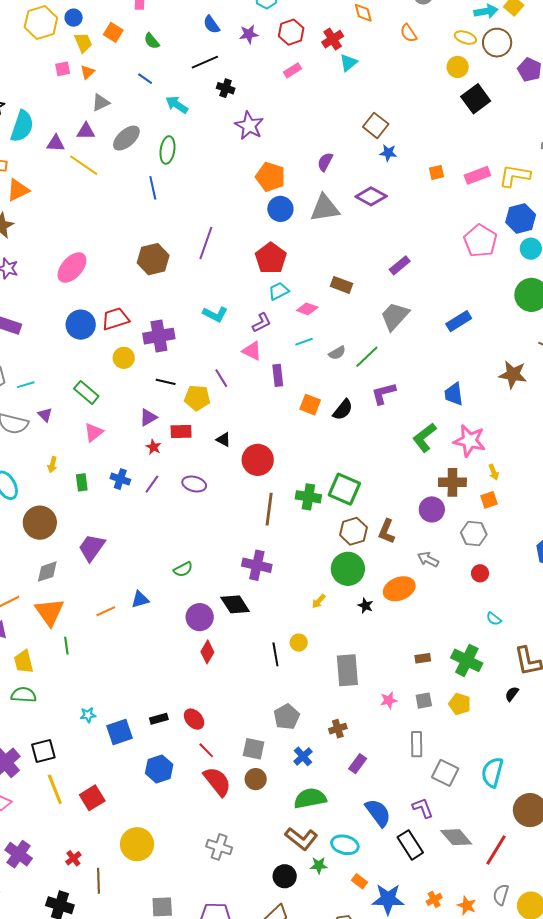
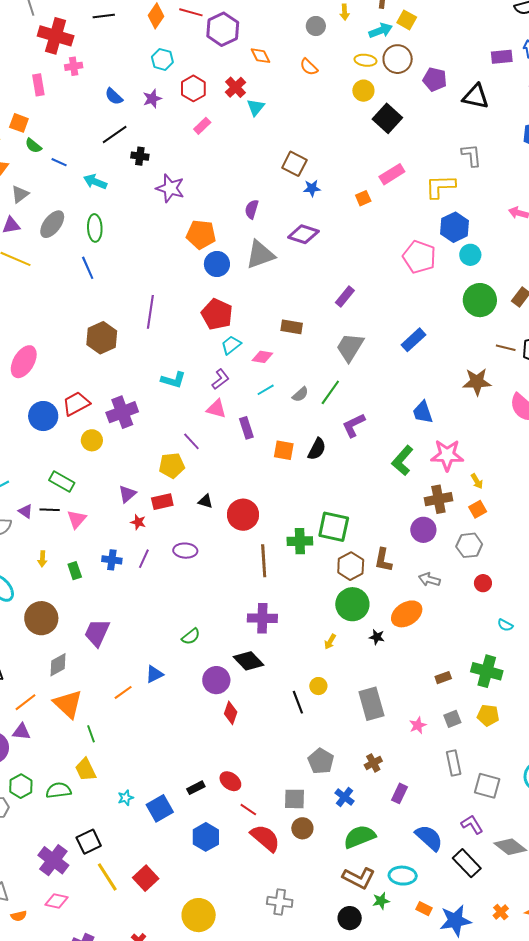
green semicircle: (152, 41) -> (33, 146), moved
pink rectangle: (477, 175) -> (392, 174), moved
black line: (166, 382) -> (50, 510), moved
yellow trapezoid: (24, 662) -> (86, 770), moved

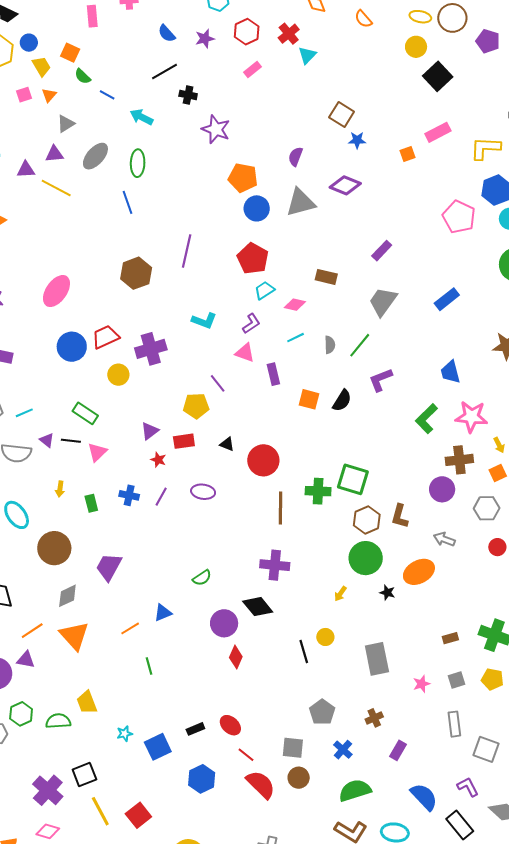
gray semicircle: (300, 394) -> (330, 345), turned -54
green line: (91, 734) -> (149, 666), moved

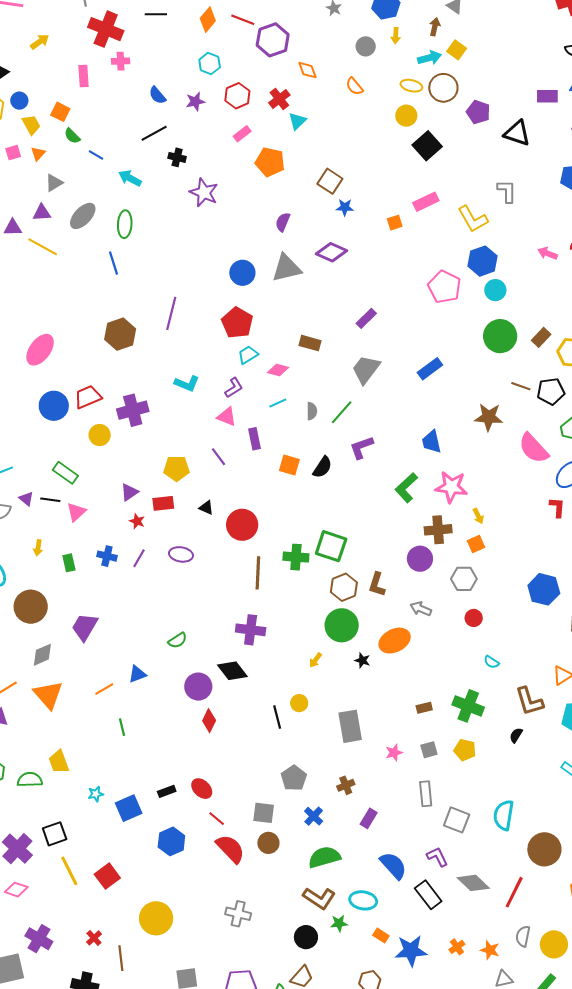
yellow L-shape: (485, 148) -> (473, 219), turned -124
orange pentagon: (243, 178) -> (270, 162), moved
purple line: (218, 383) -> (218, 457), moved

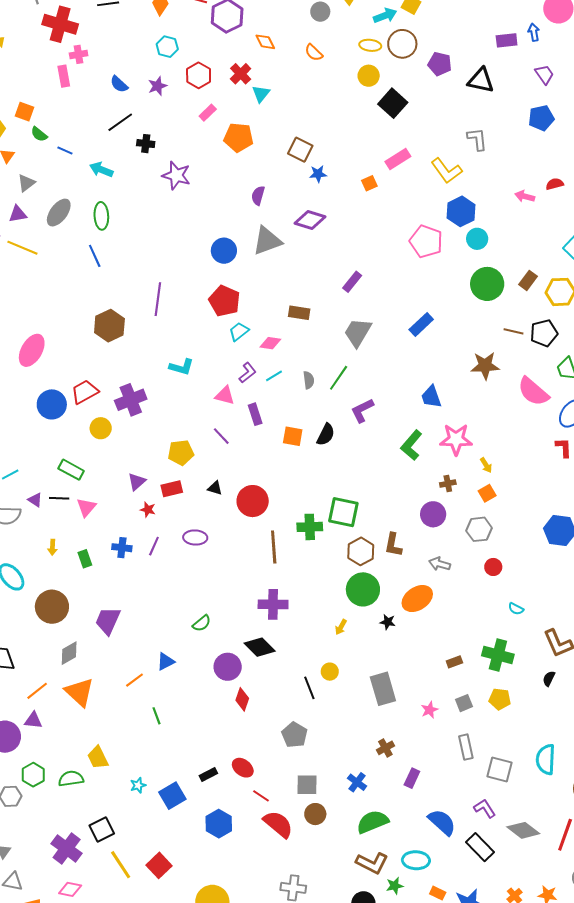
pink rectangle: (83, 76) -> (64, 76), moved
purple L-shape: (234, 388) -> (247, 373), moved
brown cross: (438, 530) -> (448, 483), size x0.6
gray pentagon: (294, 778) -> (294, 735), moved

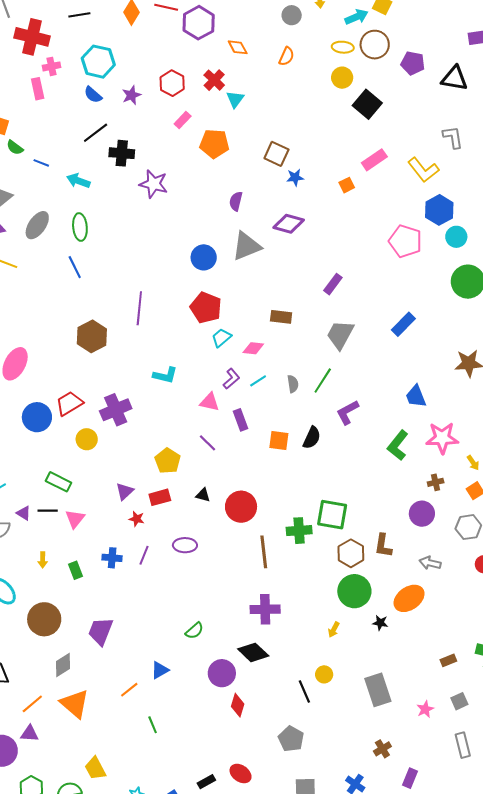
cyan hexagon: (167, 47) -> (98, 62), moved, size x1.5
orange semicircle: (314, 53) -> (286, 56), turned -108
black cross: (146, 144) -> (122, 153), size x1.4
yellow pentagon: (181, 453) -> (168, 461), turned -30

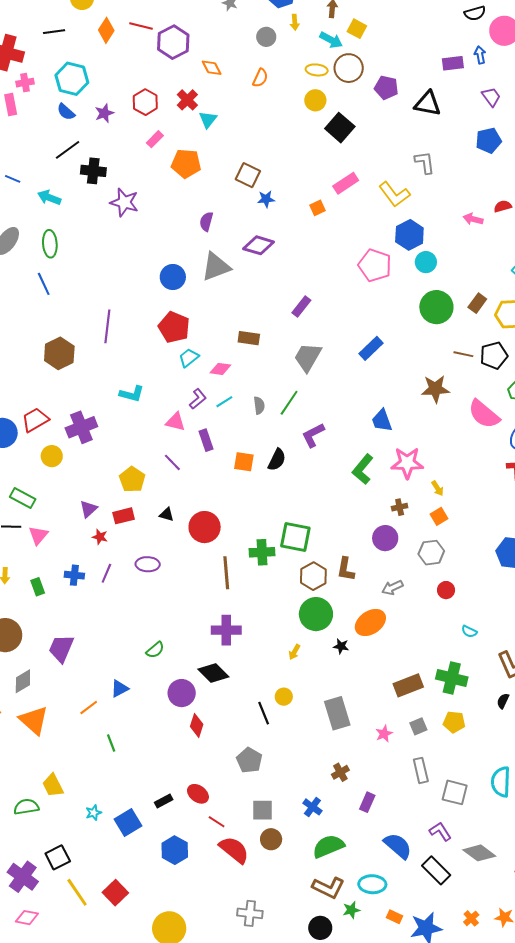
cyan arrow: (357, 17) -> (331, 40), turned 50
gray arrow: (430, 563) -> (392, 588), turned -40
brown rectangle: (448, 660) -> (408, 685), size x1.8

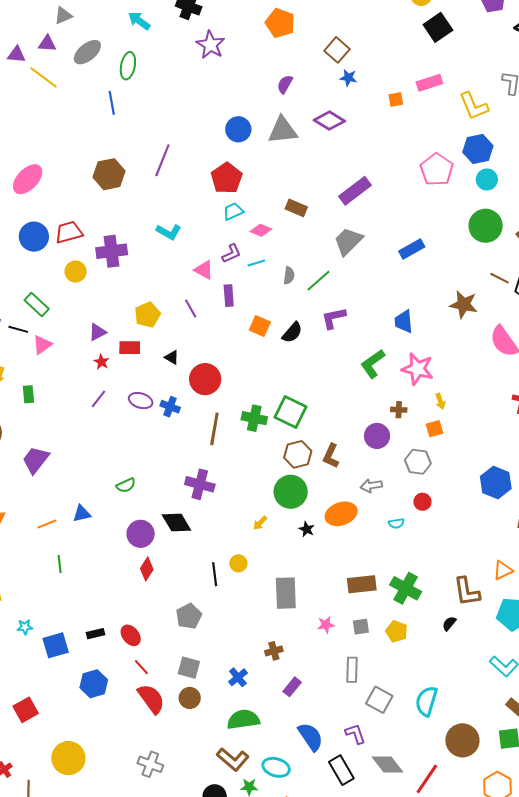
purple rectangle: (301, 307) -> (355, 191), size x1.5
blue cross: (74, 575) -> (170, 407), moved
cyan semicircle: (469, 632) -> (396, 523), moved, turned -49

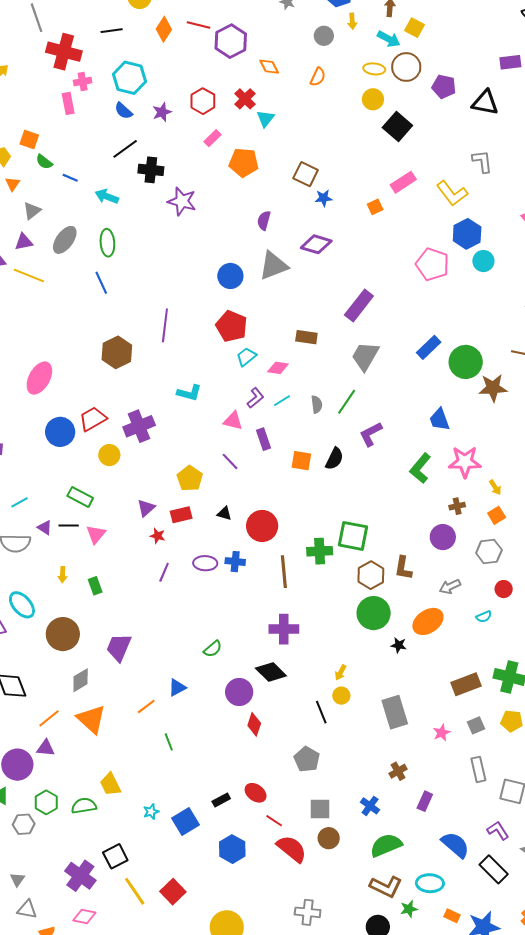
green circle: (486, 226) -> (466, 362), moved
yellow arrow: (260, 523) -> (341, 673), moved

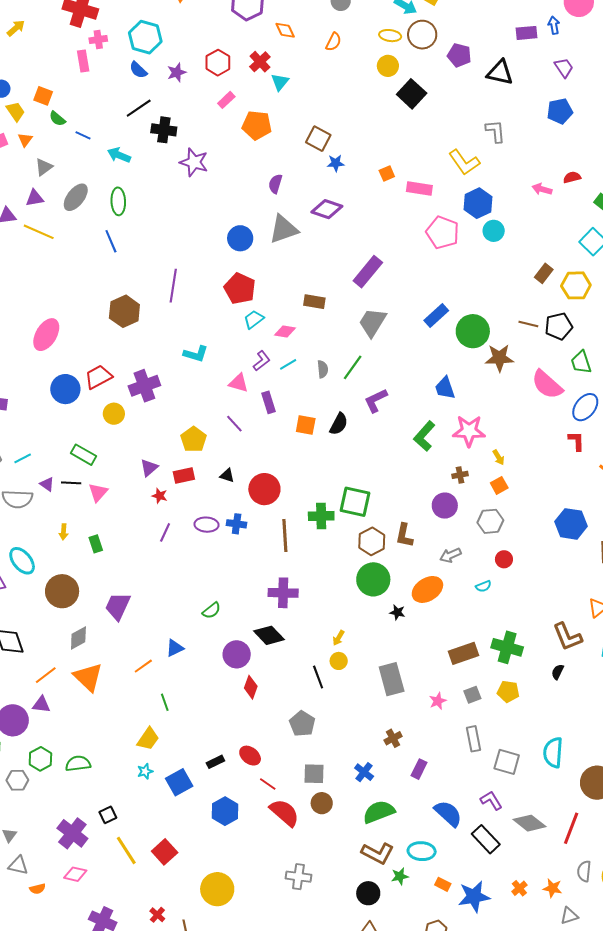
pink rectangle: (403, 182) -> (419, 188), moved, turned 40
yellow trapezoid: (110, 784) -> (148, 739), moved, turned -120
black square: (115, 856) -> (108, 815), size x0.7

